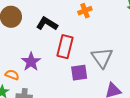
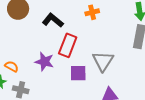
purple star: (31, 62) -> (44, 62), moved, turned -30

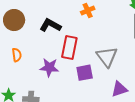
orange semicircle: (12, 66) -> (17, 55), moved, turned 64

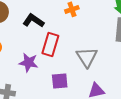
purple square: (85, 73) -> (60, 81), moved

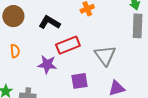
red rectangle: (50, 44) -> (68, 45), turned 55

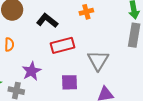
purple star: (47, 64) -> (31, 71), moved, turned 30

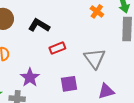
orange cross: (86, 12) -> (97, 11), moved, turned -32
red rectangle: (63, 45) -> (57, 48), size x0.7

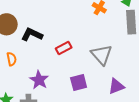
black L-shape: (39, 25) -> (32, 34), moved

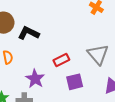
red rectangle: (64, 48) -> (61, 60), moved

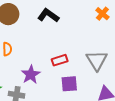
black L-shape: (29, 33) -> (48, 15), moved

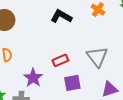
black L-shape: (48, 15) -> (61, 16), moved

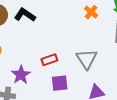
black L-shape: (61, 16) -> (25, 15), moved

